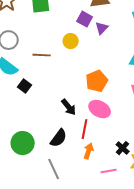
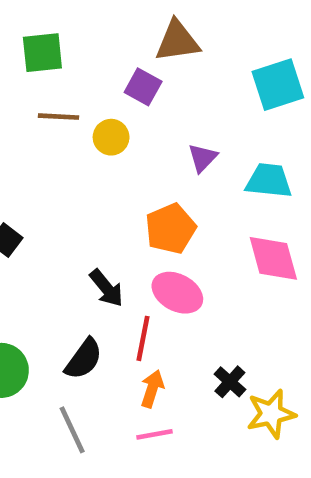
purple triangle: (102, 28) -> (202, 158), moved
brown line: (42, 55) -> (58, 117), moved
pink line: (109, 171) -> (154, 434), moved

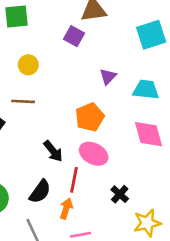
brown line: (58, 117) -> (23, 101), moved
yellow circle: (111, 137) -> (28, 65), moved
black cross: (230, 382) -> (120, 194), moved
orange arrow: (152, 389) -> (66, 209), moved

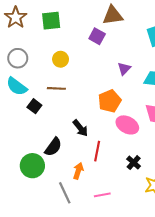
pink ellipse: (94, 154) -> (127, 125), moved
black semicircle: (40, 192) -> (53, 147), moved
orange arrow: (66, 209) -> (78, 171), moved

